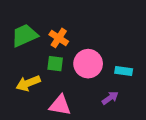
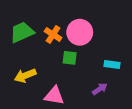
green square: (55, 64) -> (70, 58), moved
pink circle: (88, 64) -> (80, 32), moved

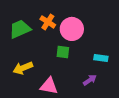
orange cross: (53, 34) -> (48, 22), moved

